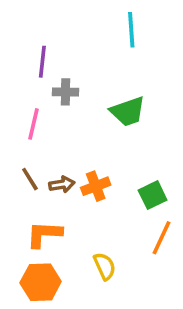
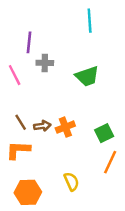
pink line: (33, 124) -> (15, 75), moved, turned -40
orange L-shape: (44, 234) -> (18, 150), moved

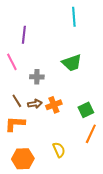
gray cross: (45, 63) -> (37, 77), moved

